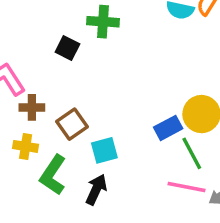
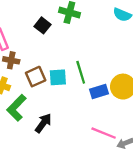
cyan square: (104, 150) -> (58, 77), moved
green line: (192, 153) -> (81, 72), moved

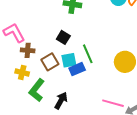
black square: (42, 25) -> (63, 37), moved
blue rectangle: (99, 92) -> (77, 69), moved

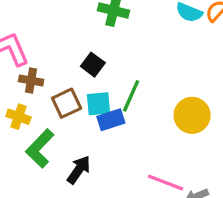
green line: (88, 54) -> (131, 96), turned 42

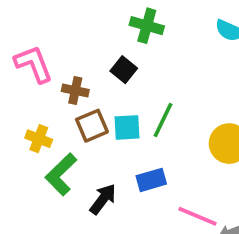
black square: (93, 65) -> (124, 70), moved
brown cross: (31, 80) -> (75, 91), moved
blue rectangle: (111, 120) -> (151, 180), moved

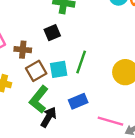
black square: (124, 70) -> (52, 33), turned 35
green L-shape: (61, 174) -> (39, 99), moved

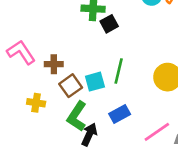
black square: (52, 33) -> (109, 24), moved
pink line: (110, 121) -> (157, 132), turned -45

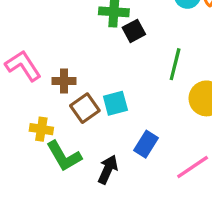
green line: (119, 71) -> (175, 64), moved
blue rectangle: (120, 114) -> (146, 144), turned -30
green L-shape: (77, 116) -> (64, 156), moved, turned -64

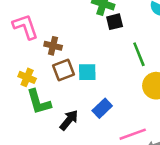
green line: (175, 64) -> (139, 54), turned -50

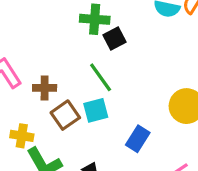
green line: (139, 54) -> (101, 77), moved
blue rectangle: (102, 108) -> (138, 139), moved

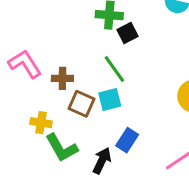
brown square: (65, 115) -> (81, 104), turned -32
blue rectangle: (138, 139) -> (127, 140), moved

